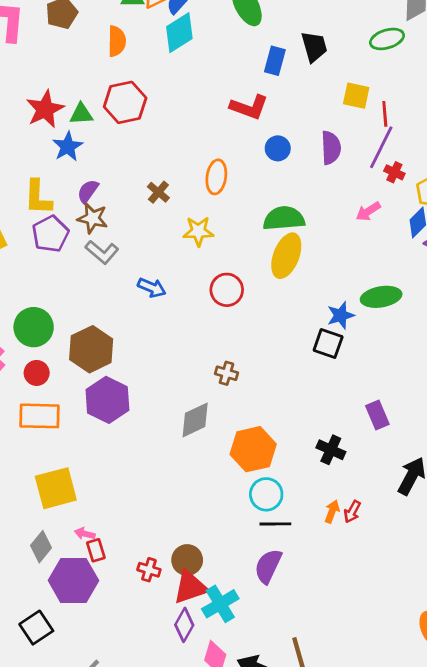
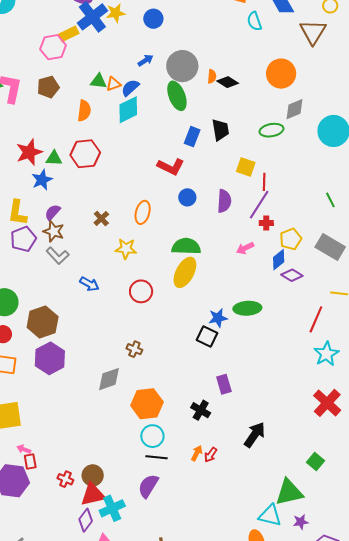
red cross: (394, 172) -> (266, 223), turned -32
purple rectangle: (377, 415) -> (224, 384), moved

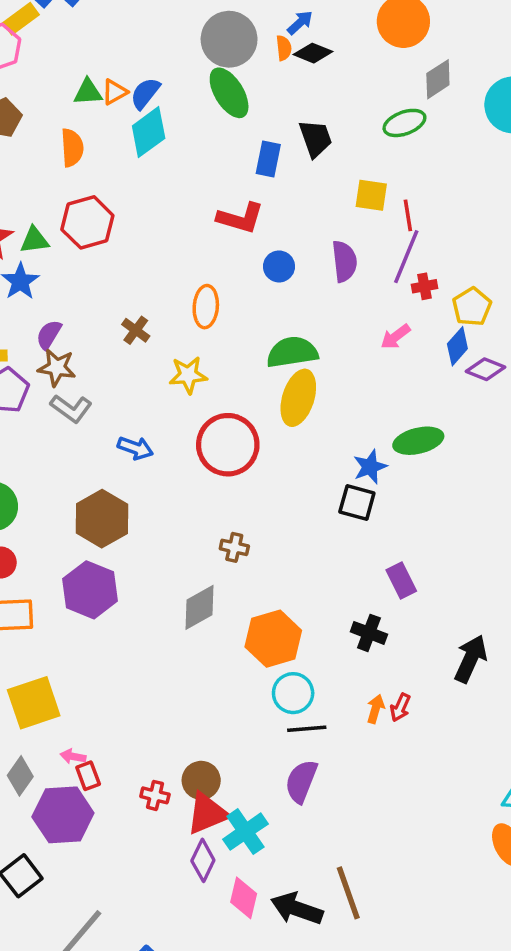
blue arrow: (146, 60) -> (300, 23), moved
red circle: (141, 291) -> (228, 445), size x1.5
brown hexagon: (43, 322) -> (102, 519), moved

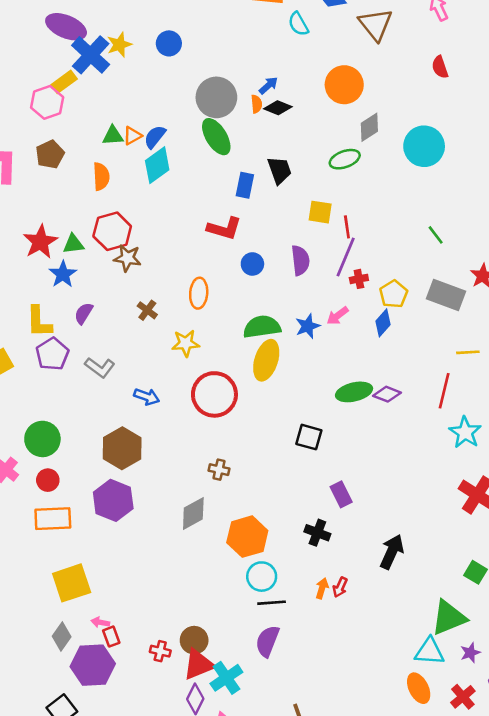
brown star: (57, 368) -> (127, 258), moved
purple diamond: (486, 369) -> (387, 394), moved
blue star: (370, 467) -> (308, 326), moved

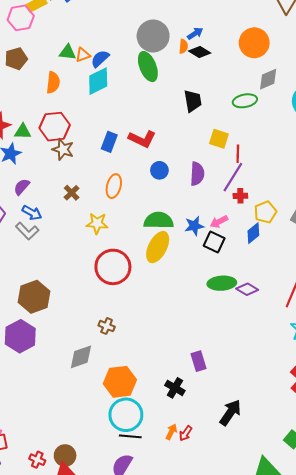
blue rectangle: (245, 185) -> (109, 142), moved
blue arrow: (147, 397) -> (32, 213), moved
black square: (309, 437) -> (214, 242), moved
cyan circle: (262, 577) -> (126, 415), size x1.4

